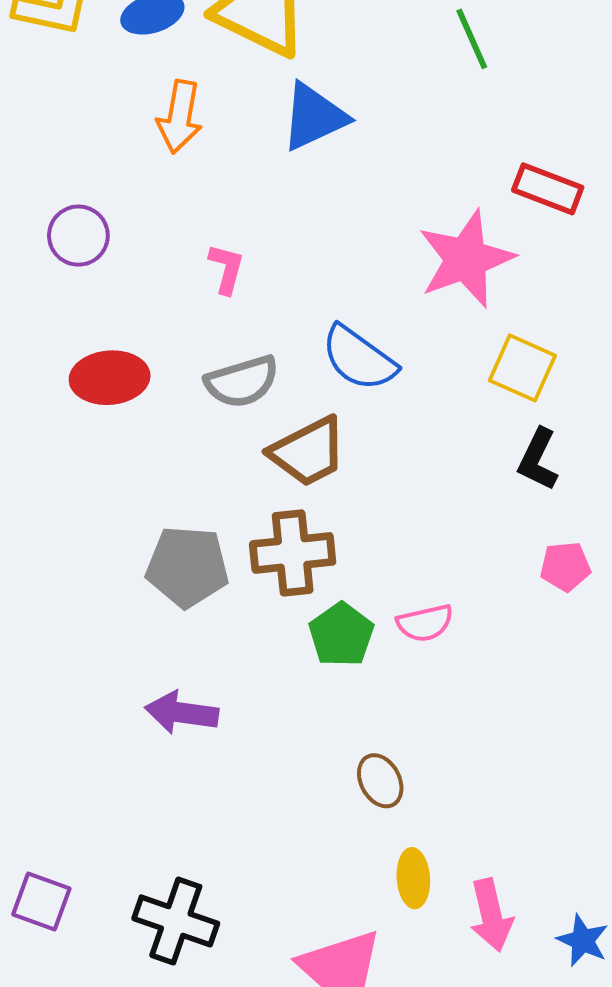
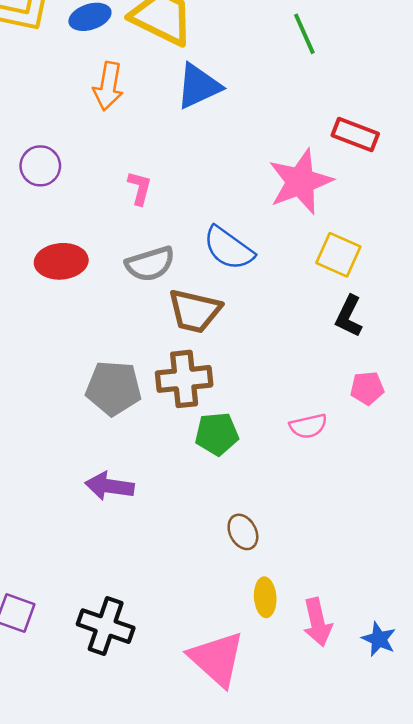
brown trapezoid: (308, 452) -> (195, 311), turned 40
pink semicircle: (425, 623) -> (308, 426), moved
green pentagon: (341, 635) -> (217, 434), turned 30

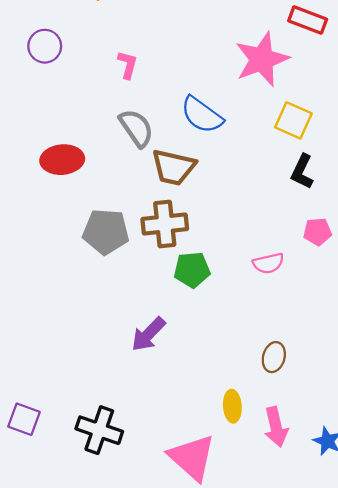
red ellipse: (61, 261) -> (62, 160), moved
gray semicircle: (150, 264) -> (136, 128), turned -108
purple arrow: (110, 486) -> (148, 334), moved, turned -54
brown ellipse: (243, 532) -> (274, 357), moved, turned 44

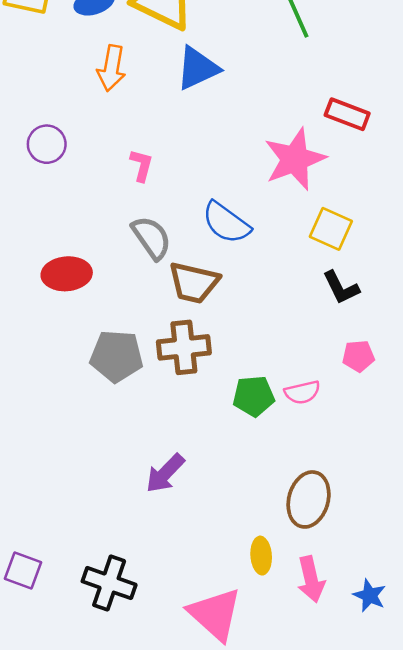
black L-shape: (302, 172) -> (341, 288), turned -52
green pentagon: (192, 270) -> (254, 396), moved
brown ellipse: (274, 357) -> (309, 499), size x1.6

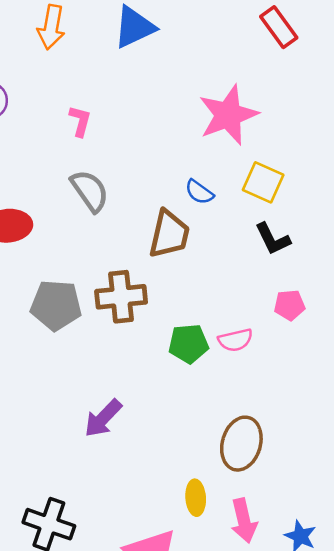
red rectangle: (347, 114) -> (279, 27), moved, turned 33
blue semicircle: (226, 223) -> (199, 192), moved, size x0.6
brown trapezoid: (194, 283) -> (169, 234), moved, turned -90

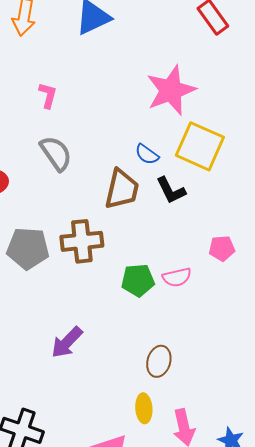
yellow square: (263, 182) -> (200, 146), size x1.4
black L-shape: (273, 239) -> (171, 190), moved
brown ellipse: (241, 444) -> (159, 361), moved, size x0.7

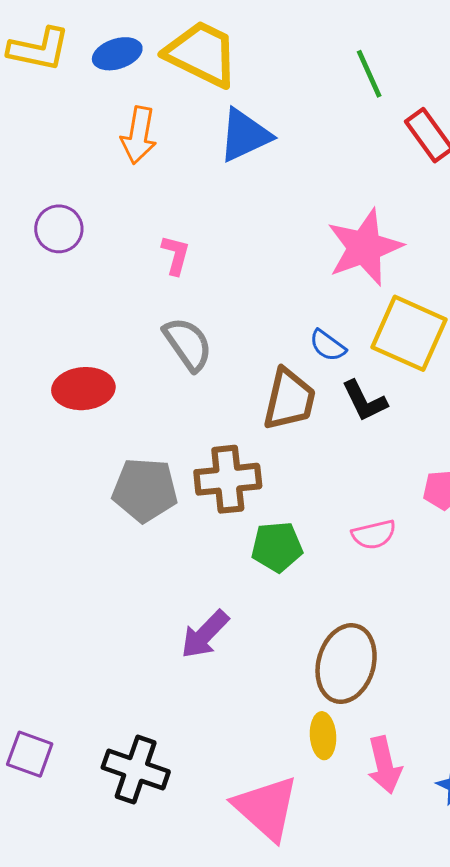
green pentagon: (138, 280) -> (277, 547), moved
brown ellipse: (159, 361) -> (346, 664), size x1.6

